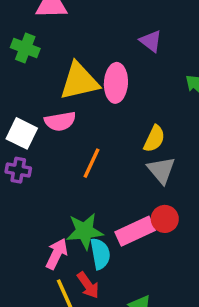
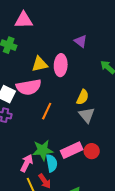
yellow triangle: (79, 81) -> (40, 64), size x0.7
pink semicircle: (60, 121) -> (29, 87), size x1.4
red circle: (165, 219) -> (92, 151), moved

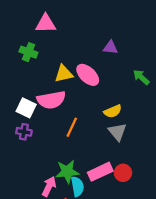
purple triangle: (81, 41) -> (110, 48), turned -32
pink ellipse: (61, 65) -> (88, 75), turned -50
yellow semicircle: (83, 97) -> (113, 111), turned 42

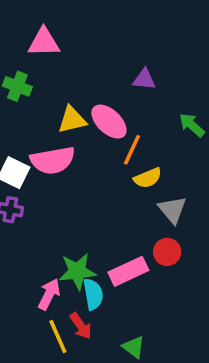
orange line: (72, 127) -> (132, 150), moved
gray triangle: (117, 132) -> (172, 210), moved
red circle: (123, 173) -> (167, 252), moved

